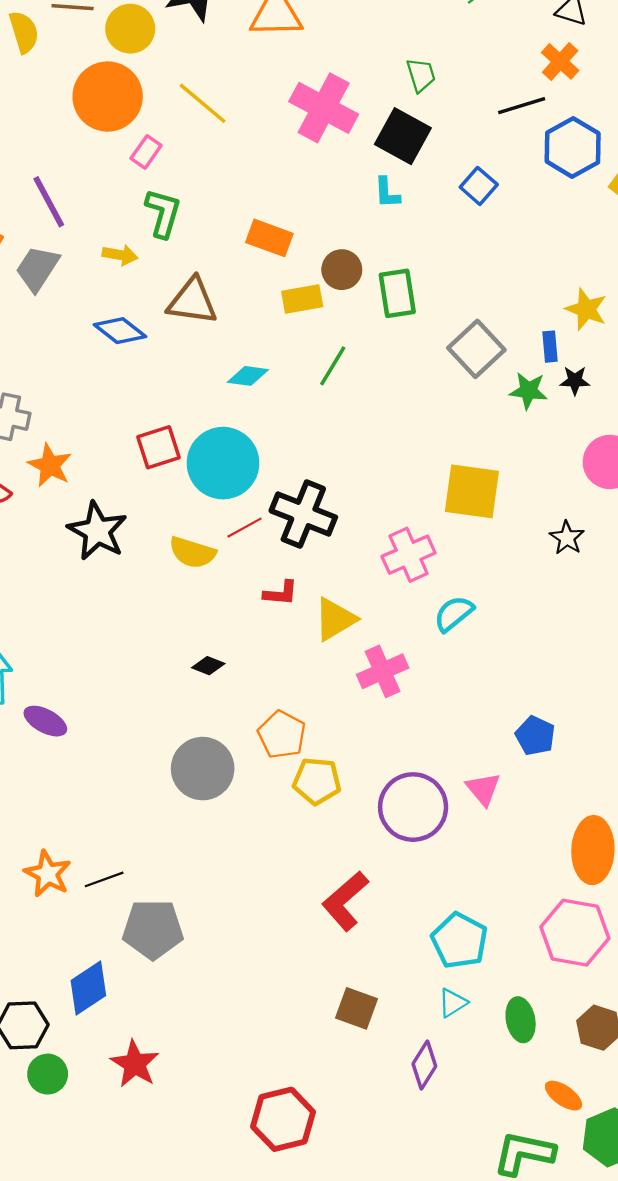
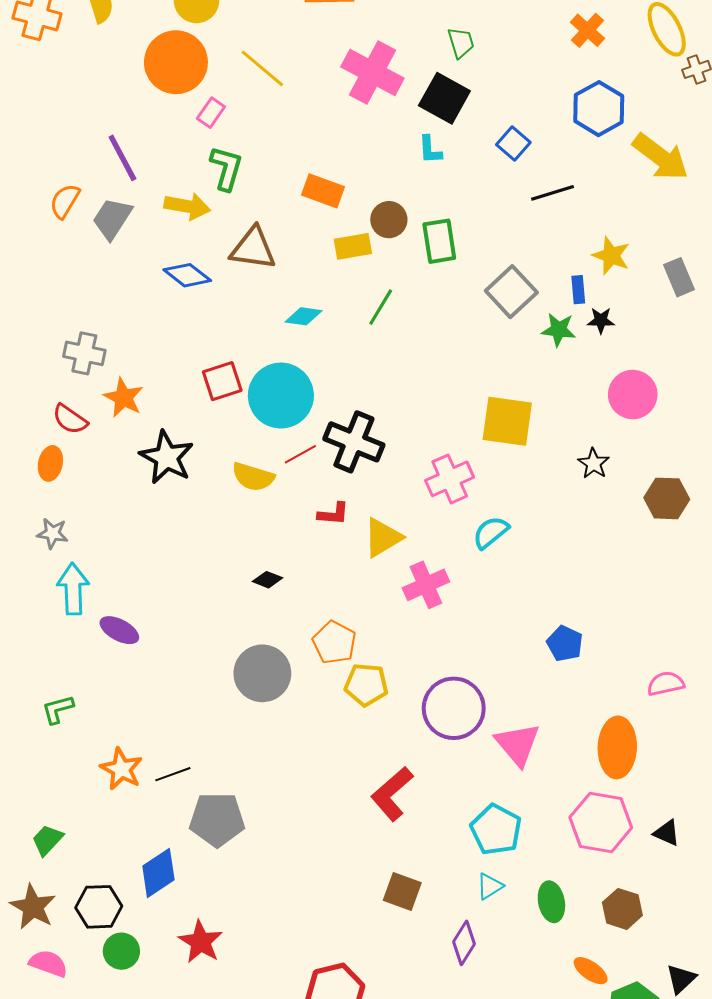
black line: (522, 106) -> (552, 193), moved
yellow arrow: (120, 255) -> (187, 206), size x1.4
pink triangle: (483, 789) -> (517, 744), moved, size x1.4

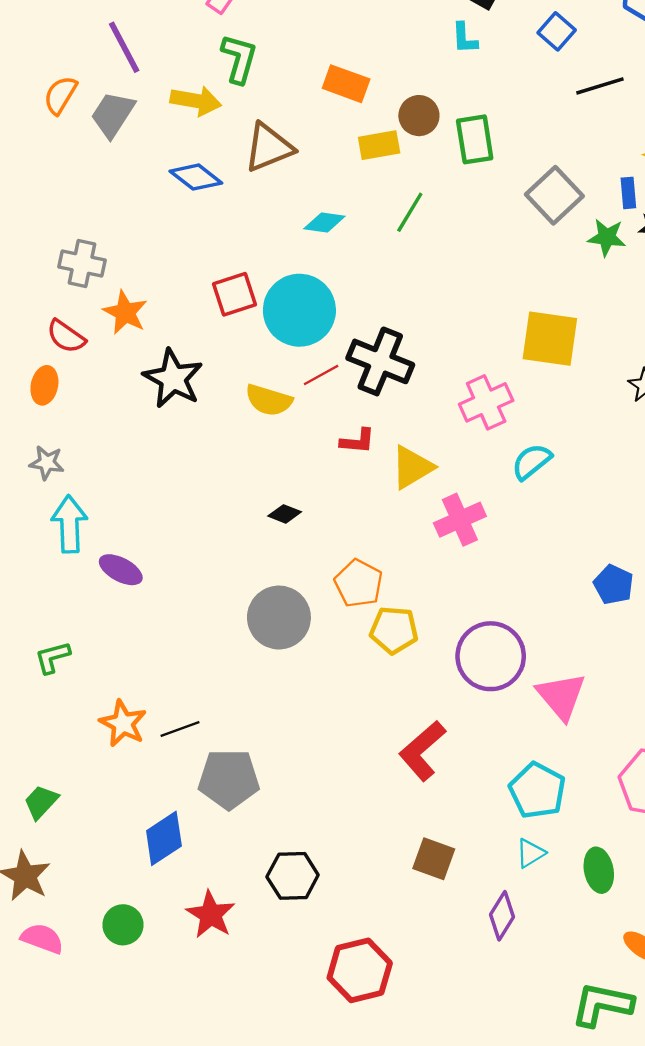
brown triangle: (253, 248) -> (269, 147), turned -30
black hexagon: (99, 907) -> (293, 876), moved

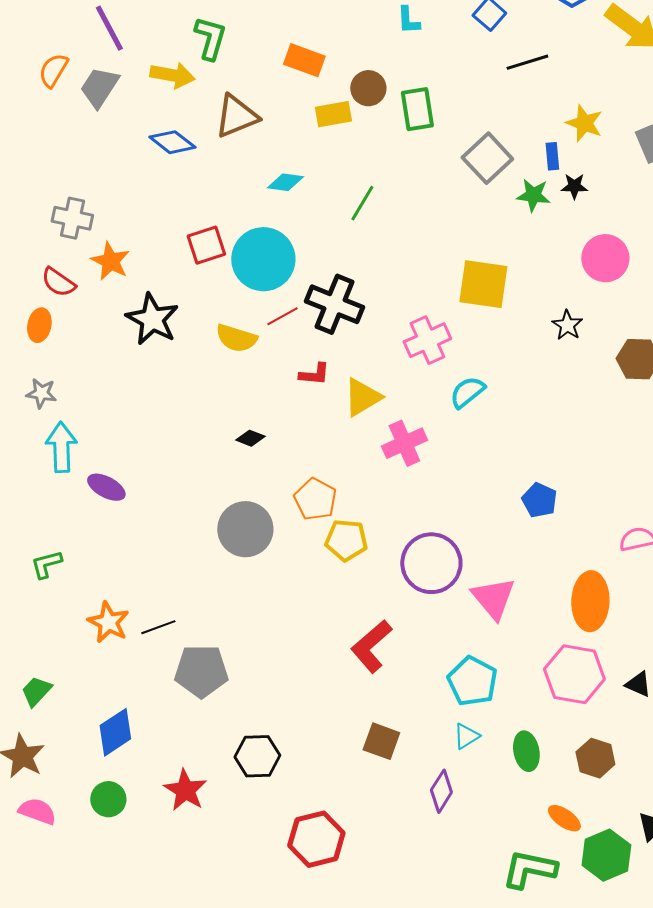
green line: (410, 212) -> (362, 203), moved
blue diamond: (164, 838) -> (115, 732), moved

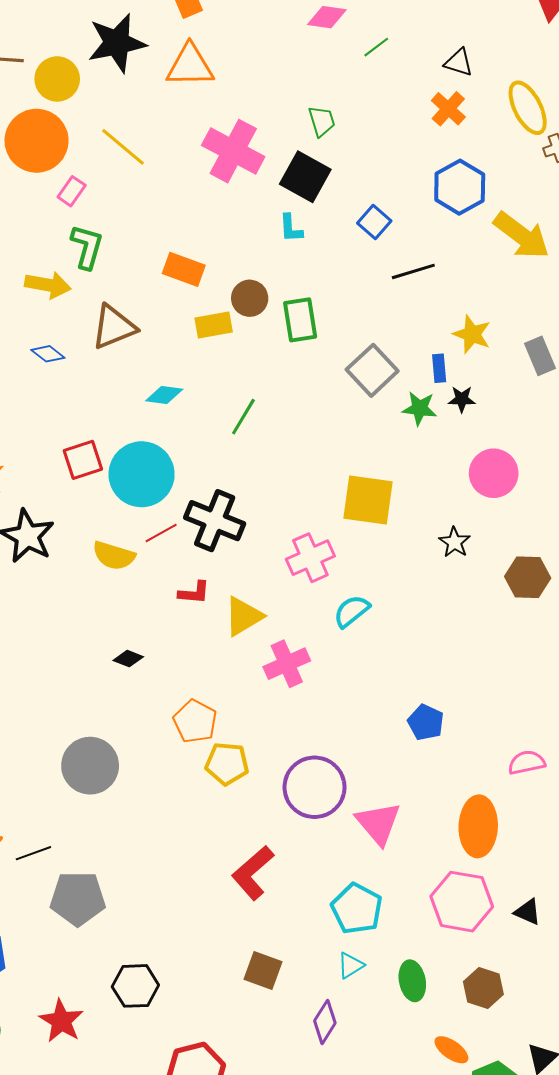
blue diamond: (172, 142) -> (48, 354), size x0.7
gray circle: (245, 529) -> (90, 766), moved

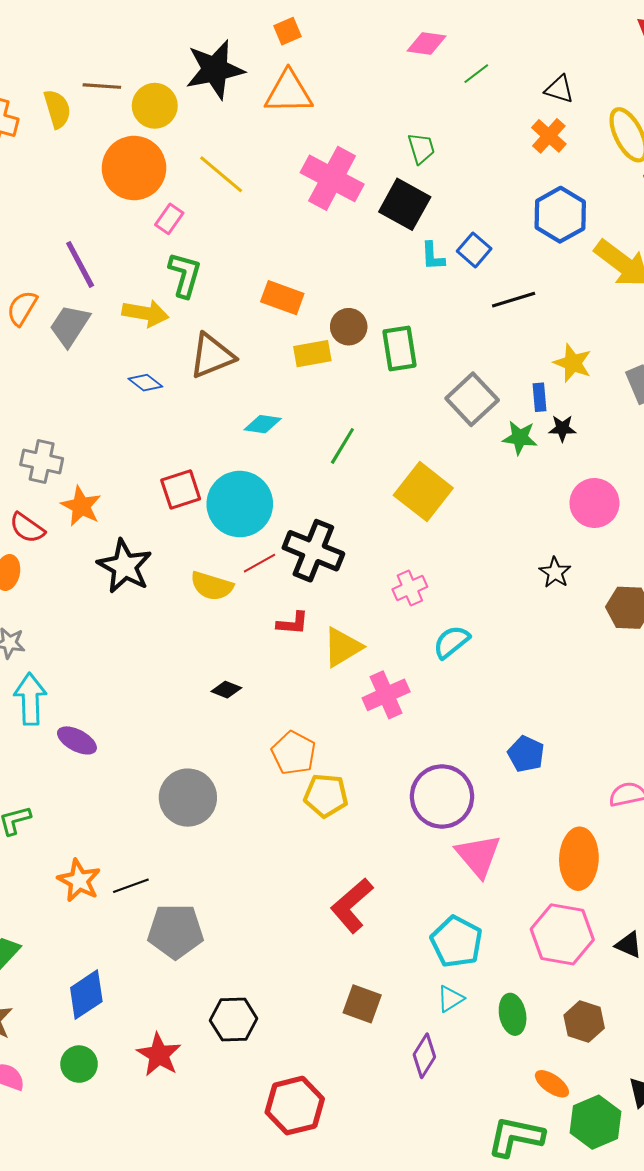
cyan L-shape: (291, 228) -> (433, 256), moved
yellow square: (368, 500) -> (423, 492), moved, turned 30
pink cross: (310, 558) -> (410, 588), size x0.7
purple circle: (315, 787) -> (442, 796), moved

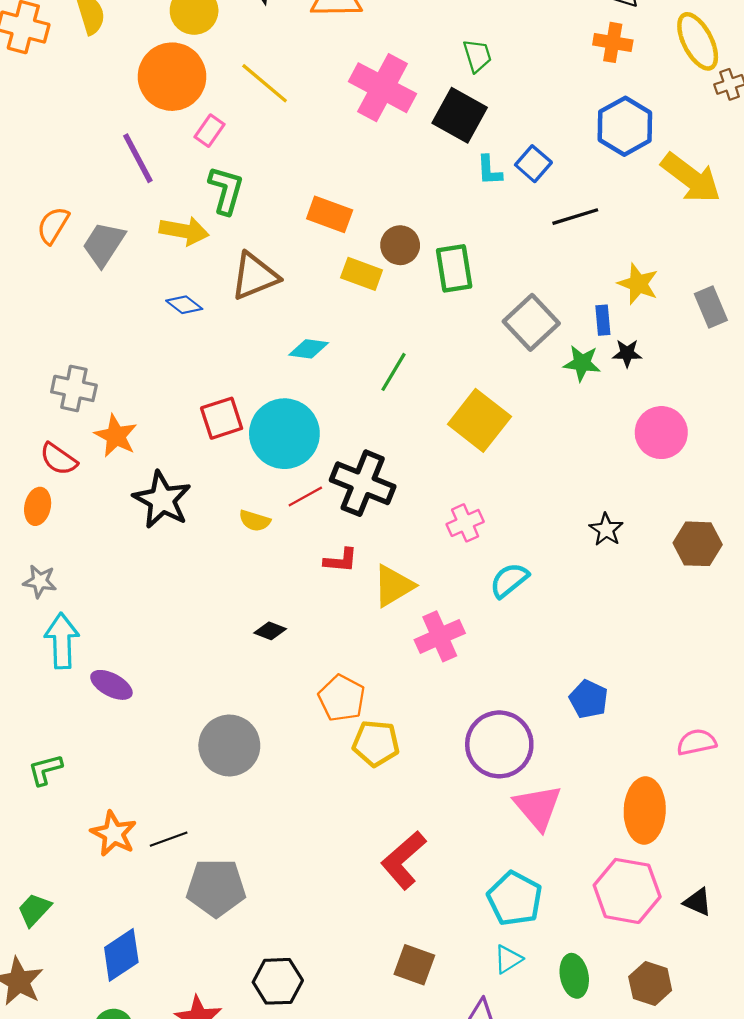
orange cross: (549, 136) -> (613, 42), turned -32
purple line: (80, 264) -> (138, 158), moved
yellow rectangle: (312, 354) -> (362, 274), turned 30
black star: (555, 572) -> (606, 530), moved
yellow semicircle: (212, 586) -> (255, 521), size x0.7

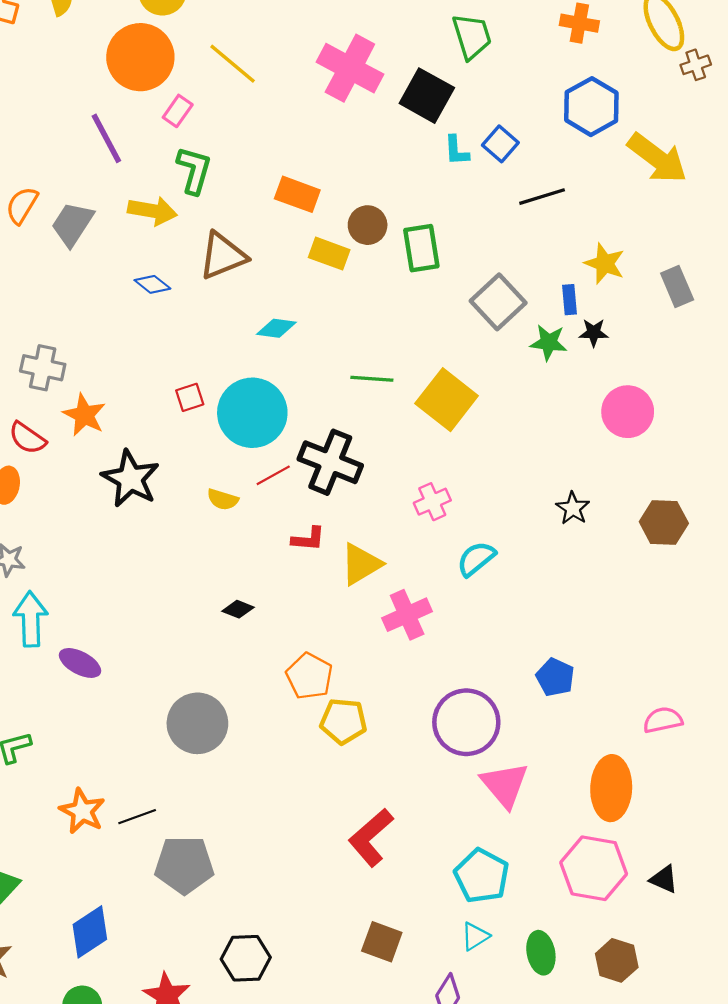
green trapezoid: (477, 56) -> (472, 36), moved, size x1.4
green line: (393, 372) -> (372, 379), moved, turned 63
red square: (222, 418) -> (190, 397), size x0.7

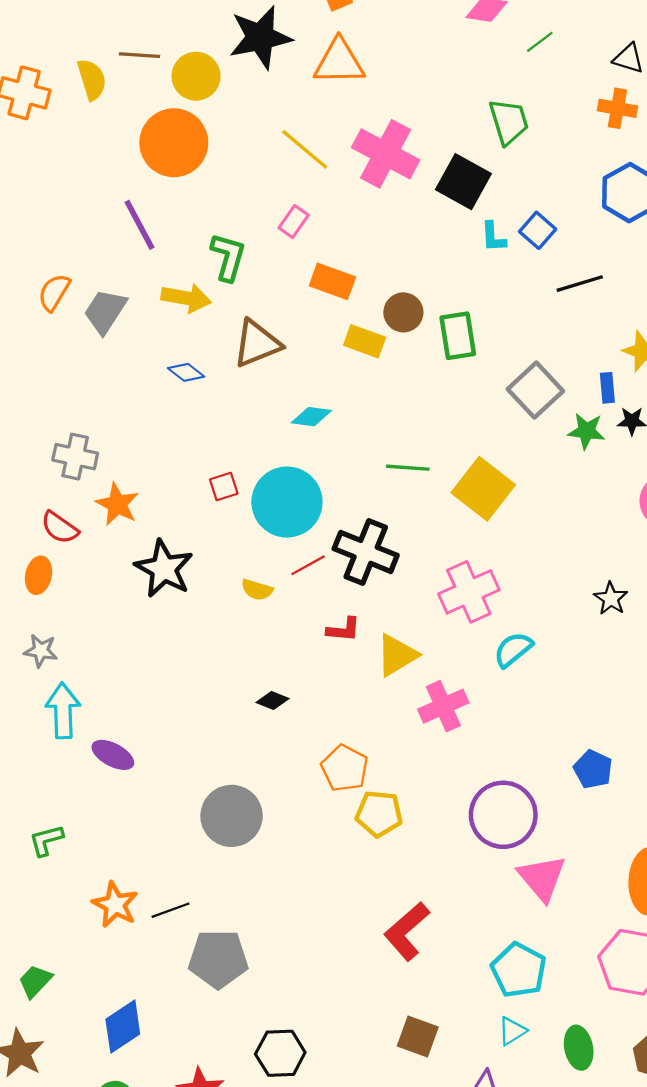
yellow line: (233, 64) -> (305, 149), moved
pink rectangle: (178, 111) -> (294, 221), moved
pink cross: (432, 502) -> (469, 592), size x1.6

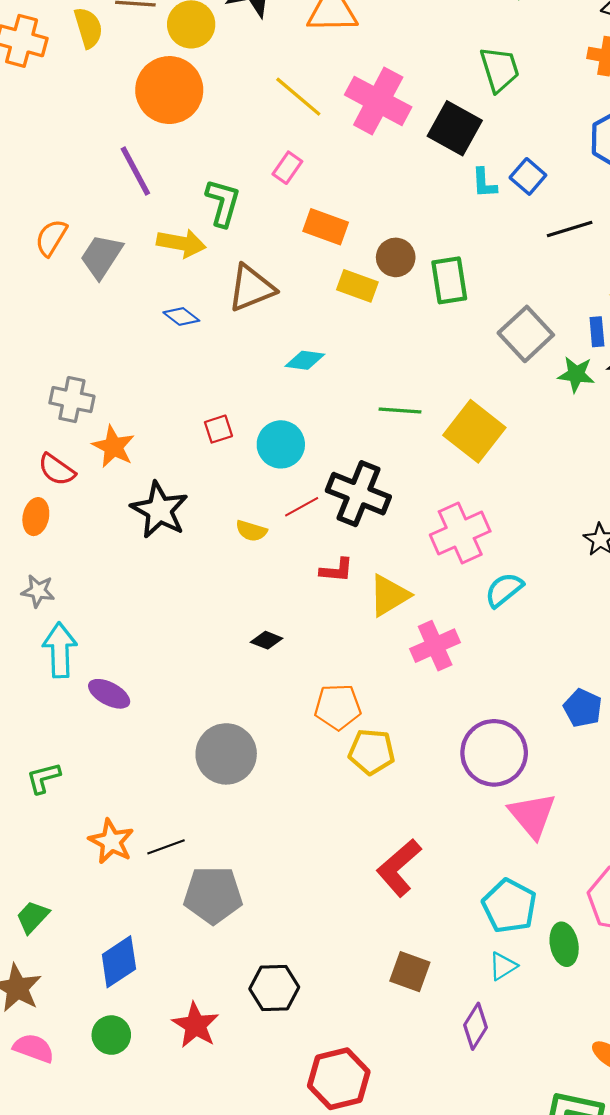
cyan circle: (287, 502) -> (281, 444), size x0.7
orange pentagon: (345, 768) -> (338, 707), turned -30
green ellipse: (579, 1048) -> (564, 944), moved

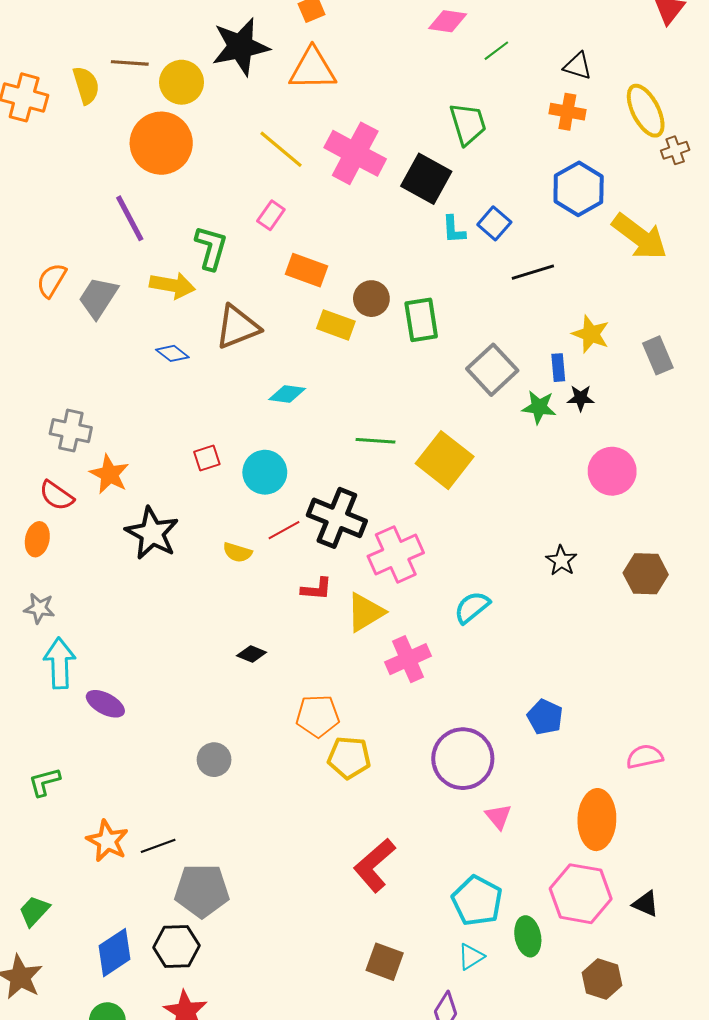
pink cross: (460, 533) -> (396, 554), moved
gray circle: (226, 754) -> (214, 760), size x0.6
pink triangle: (532, 815) -> (498, 816), size x0.6
black hexagon: (274, 988) -> (176, 946), moved

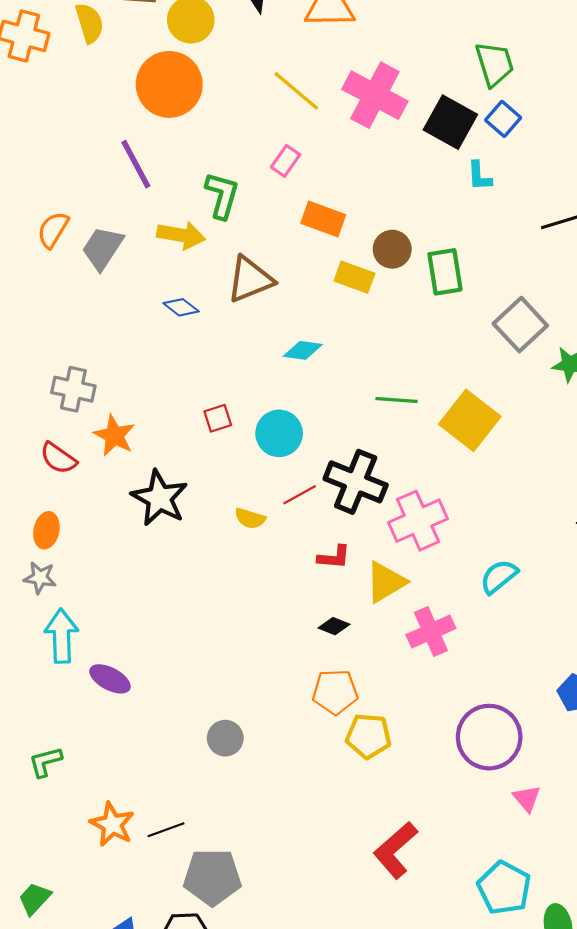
blue square: (494, 223) -> (503, 119), moved
orange ellipse: (37, 539) -> (46, 530), moved
black diamond: (252, 654) -> (334, 626), moved

